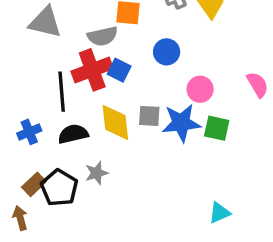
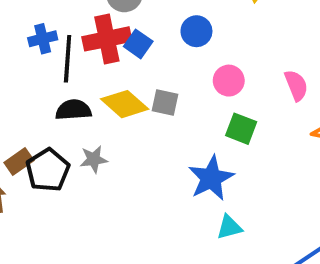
yellow diamond: (115, 122) -> (125, 104), turned -51
blue star: (181, 123) -> (211, 178), moved, turned -30
blue cross: (29, 132) -> (43, 39), moved

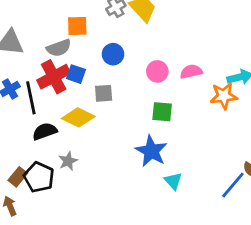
pink circle: (229, 81) -> (157, 71), moved
pink semicircle: (296, 85) -> (191, 72), turned -65
gray square: (165, 102) -> (104, 93), moved
cyan triangle: (229, 227) -> (173, 181), turned -42

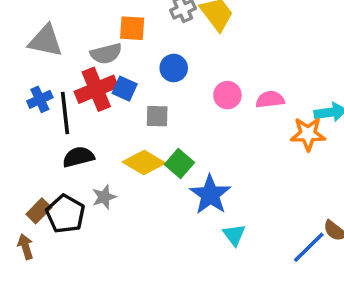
green square: (162, 112) -> (179, 163), moved, turned 30
yellow diamond: (78, 117) -> (144, 163), moved

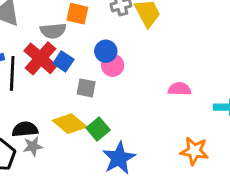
red cross: (96, 89) -> (41, 58), turned -36
pink circle: (227, 95) -> (113, 65), moved
orange star: (308, 134) -> (194, 151), moved
black semicircle: (78, 157) -> (25, 129), moved

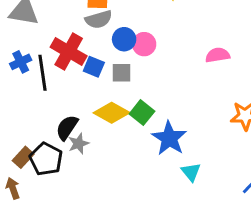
gray semicircle: (53, 31) -> (99, 19), moved
blue circle: (106, 51) -> (124, 39), moved
blue square: (63, 61) -> (94, 67), moved
black semicircle: (25, 129) -> (67, 127), turned -40

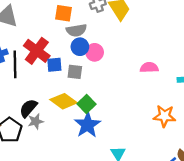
gray semicircle: (99, 19) -> (76, 30), moved
blue square: (94, 67) -> (54, 65), turned -35
blue star: (169, 138) -> (87, 125), moved

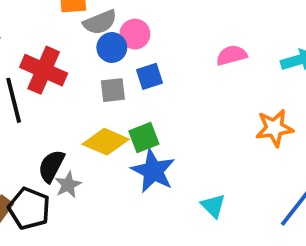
pink circle: (95, 52) -> (135, 34), moved
blue square: (54, 65) -> (150, 76), moved
green square: (87, 104) -> (144, 137), turned 36

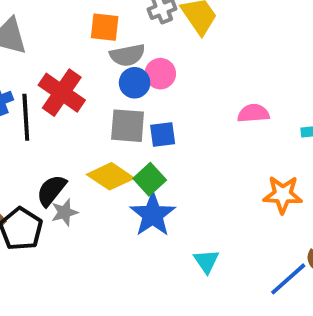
blue square: (150, 76) -> (163, 134), moved
gray square: (113, 90) -> (128, 126), size x1.4
green square: (144, 137) -> (150, 179), turned -32

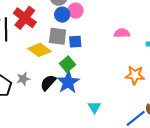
yellow diamond: (111, 176) -> (39, 50), moved
black semicircle: (51, 190) -> (48, 83), moved

